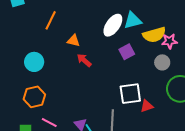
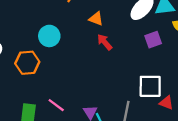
orange hexagon: (34, 97) -> (27, 63), moved
red triangle: (147, 106) -> (166, 103), turned 32

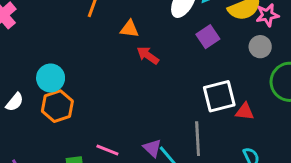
cyan circle: (49, 36) -> (51, 78), moved

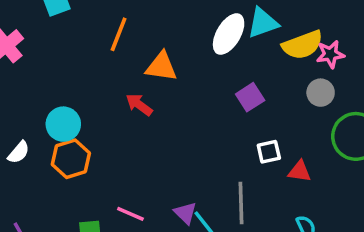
orange triangle: (130, 29) -> (161, 67), size x1.4
purple square: (208, 37) -> (250, 97), moved
red arrow: (148, 55) -> (139, 105), moved
white square: (219, 96) -> (269, 152), size x0.6

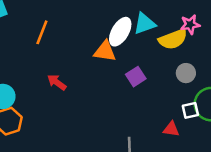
pink star: (330, 54) -> (190, 24), moved
orange triangle: (161, 67) -> (105, 51), moved
white square: (269, 152) -> (190, 110), moved

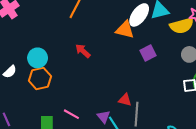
red triangle: (171, 129) -> (125, 100), moved

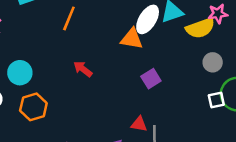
purple square: (148, 53) -> (151, 79), moved
cyan circle: (38, 58) -> (20, 73), moved

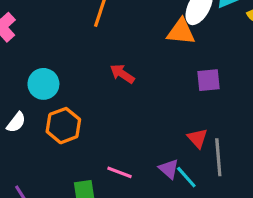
purple square: (151, 79) -> (209, 80), turned 30
red triangle: (139, 124) -> (197, 138), turned 42

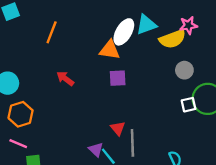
purple square: (209, 80) -> (118, 78), moved
pink line: (120, 172) -> (18, 144), moved

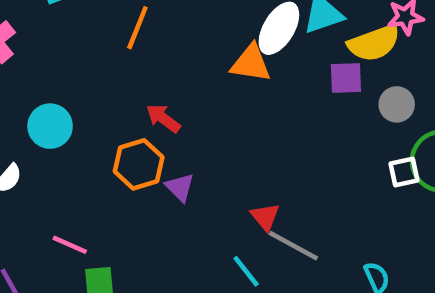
purple square: (118, 78) -> (346, 78), moved
orange hexagon: (21, 114) -> (139, 164), moved
gray line: (132, 143) -> (293, 246), turned -60
purple triangle: (96, 150) -> (180, 187), moved

